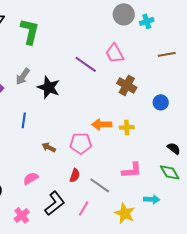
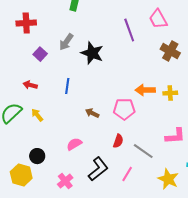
purple line: (86, 64) -> (129, 30), turned 35

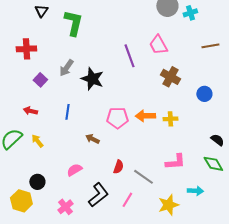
pink pentagon: (124, 109) -> (117, 118), moved
yellow star: (168, 179) -> (168, 205), turned 30

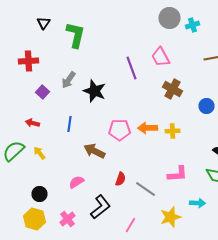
brown arrow: (92, 139) -> (94, 151), size x1.5
pink line: (127, 200) -> (130, 225), moved
yellow hexagon: (21, 201) -> (34, 219), moved

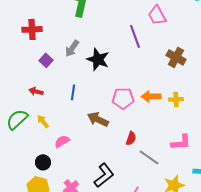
pink trapezoid: (160, 57) -> (157, 15), moved
red semicircle: (120, 179) -> (131, 138), moved
pink semicircle: (76, 182) -> (62, 141), moved

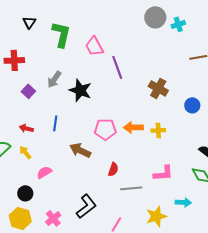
pink trapezoid: (157, 15) -> (94, 46), moved
red arrow: (36, 91) -> (26, 128), moved
gray line: (149, 157) -> (131, 188), turned -40

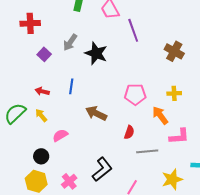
orange arrow: (133, 127) -> (160, 115), moved, turned 54
pink pentagon: (105, 129) -> (135, 94), moved

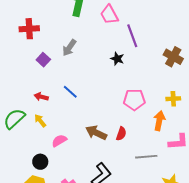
black star: (96, 53) -> (117, 59), moved, size x0.6
blue line: (71, 86) -> (70, 92), turned -56
brown arrow: (96, 113) -> (96, 133), moved
orange arrow: (160, 115) -> (159, 121), turned 48
red semicircle: (129, 132) -> (121, 134), moved

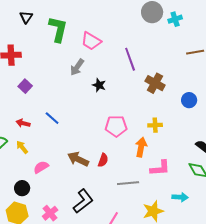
pink trapezoid: (109, 15) -> (91, 41), turned -30
purple line: (132, 36) -> (130, 59), moved
gray arrow: (69, 48) -> (77, 67), moved

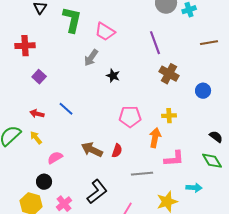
purple line: (130, 59) -> (155, 43), moved
black circle: (22, 188) -> (44, 182), moved

